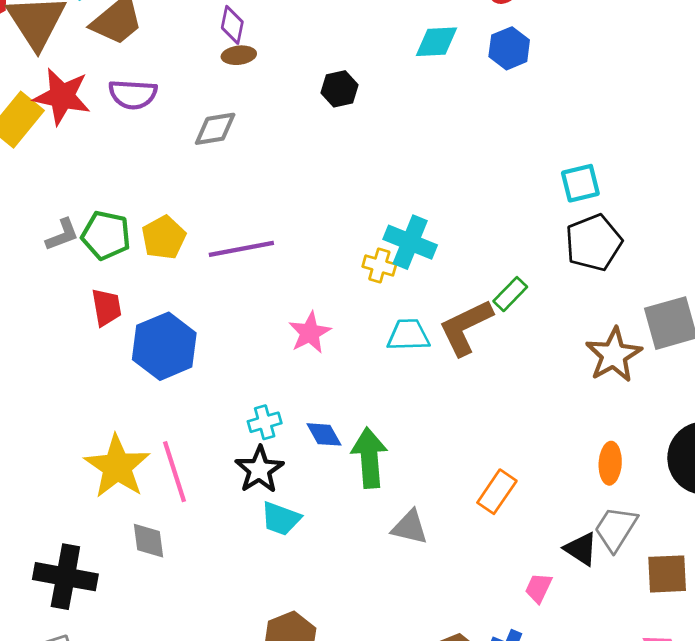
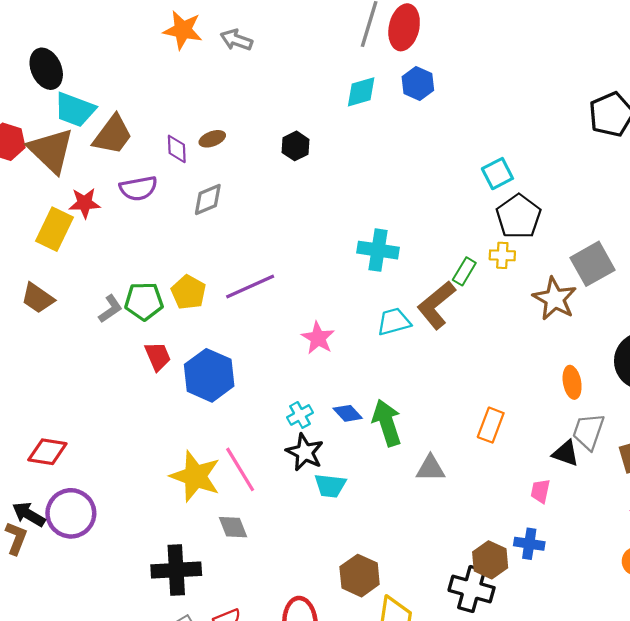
purple diamond: (232, 25) -> (177, 149), moved
red star: (62, 96) -> (85, 203), size x0.7
yellow cross: (379, 266) -> (502, 255), moved

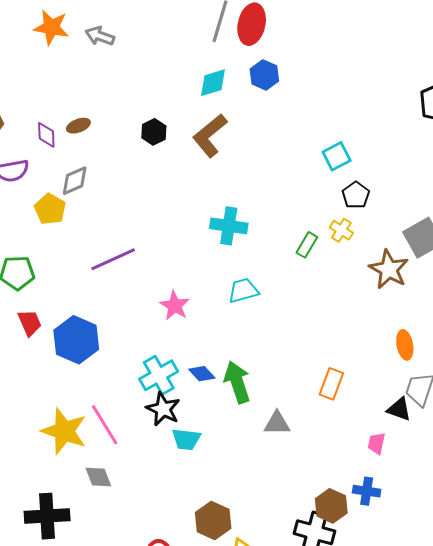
black pentagon: (519, 217) -> (356, 195), size x0.7
yellow cross: (502, 255) -> (341, 230), turned 30
yellow pentagon: (188, 292) -> (50, 209), moved
brown L-shape: (436, 305) -> (210, 136), moved
cyan cross: (300, 415) -> (159, 375), size x1.6

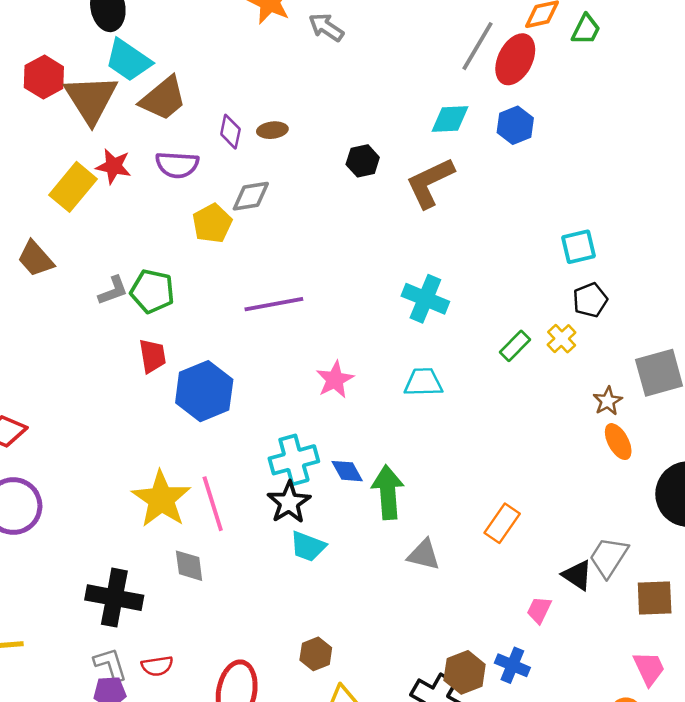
brown star: (389, 269) -> (608, 401), size x0.6
orange ellipse: (405, 345) -> (618, 442), moved, turned -32
brown hexagon: (213, 520) -> (316, 654), size x0.7

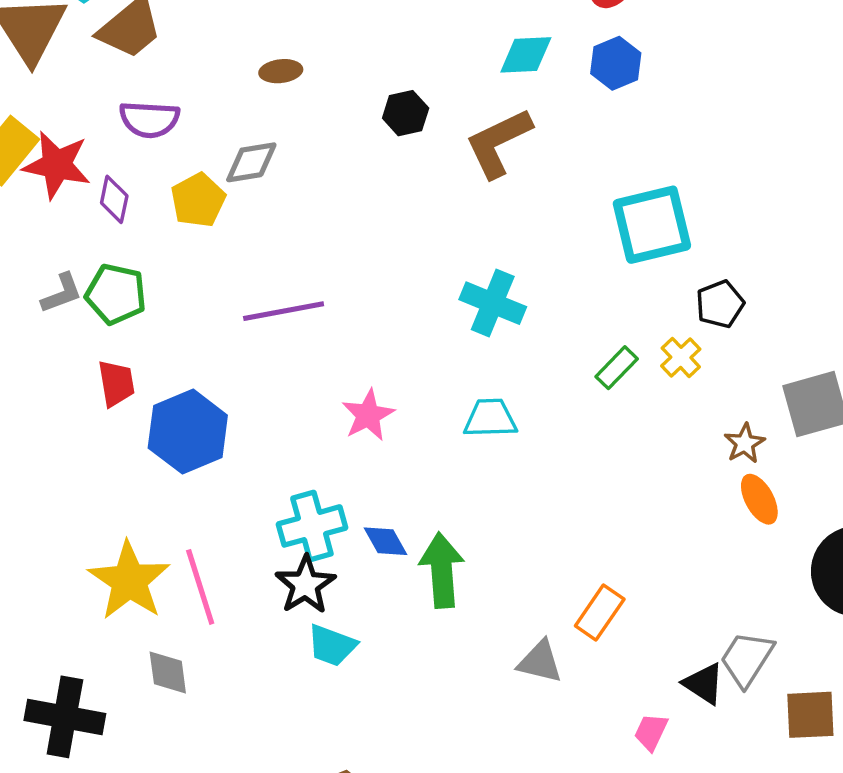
purple diamond: (230, 132) -> (114, 199), moved
red star: (114, 166) -> (57, 165), moved, size x1.4
cyan square: (579, 247) -> (652, 225), moved, size x1.6
gray triangle: (424, 555) -> (540, 662), moved

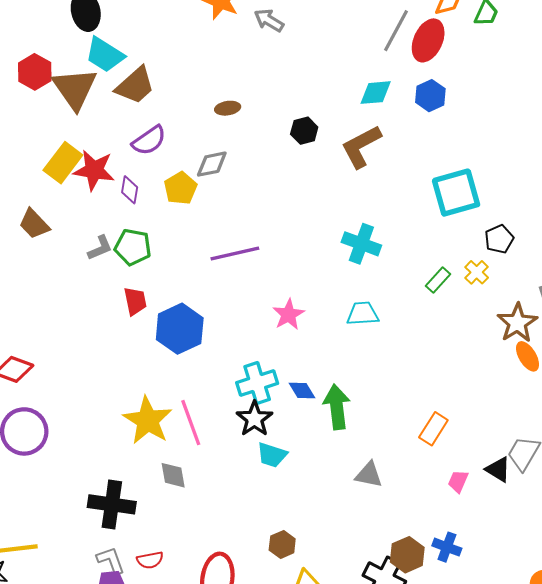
purple semicircle: (149, 119) -> (149, 140), turned -36
brown star: (745, 443) -> (517, 323), size x1.6
gray triangle: (540, 662) -> (369, 475), moved
pink trapezoid: (651, 732) -> (458, 481), moved

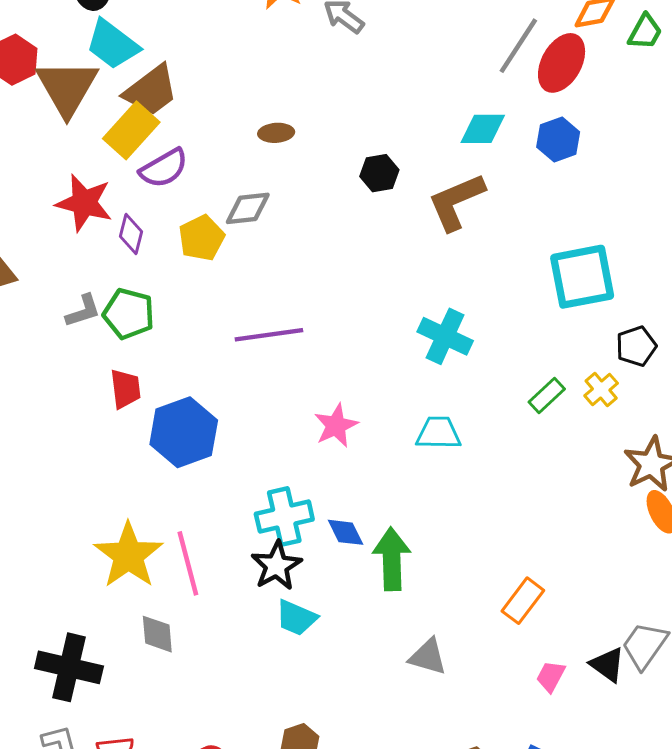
yellow rectangle: (63, 163) -> (131, 130), moved

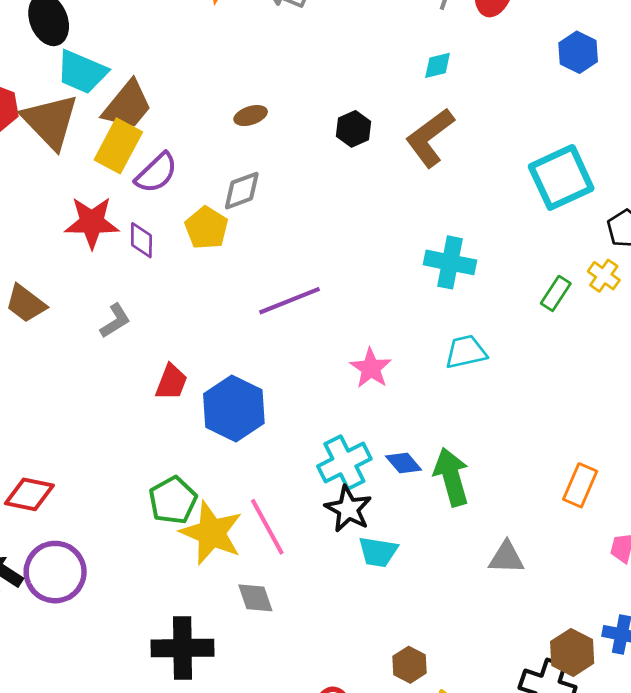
cyan diamond: (483, 129) -> (438, 65), size x0.7
blue hexagon: (558, 139) -> (578, 52), moved
green pentagon: (129, 314) -> (173, 500), moved, turned -30
red trapezoid: (125, 389) -> (171, 382), turned 42

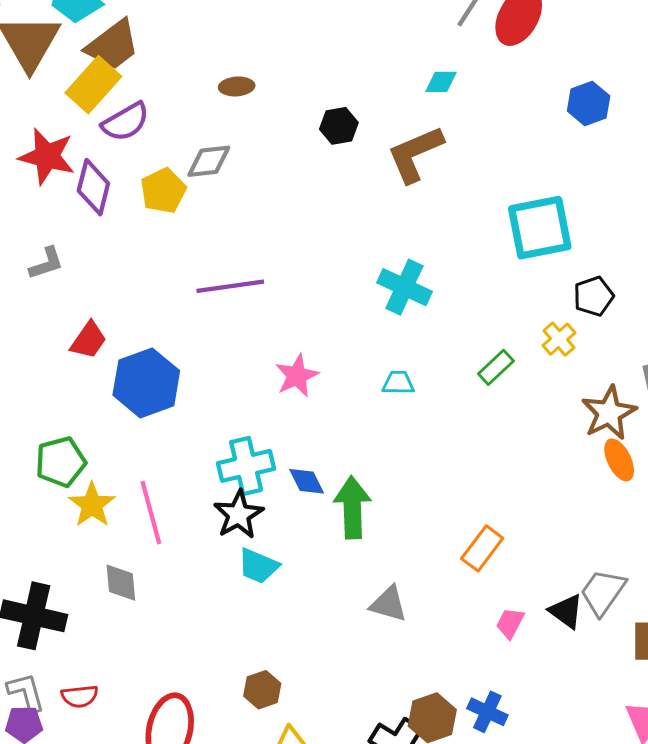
purple diamond: (141, 240) -> (93, 187), size x1.4
green rectangle: (556, 293) -> (496, 367), moved
cyan trapezoid: (466, 352) -> (398, 383), size x0.7
yellow star: (211, 533) -> (92, 505), size x0.7

